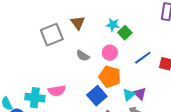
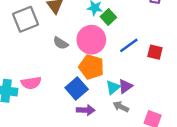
pink circle: (110, 53) -> (91, 40), size x1.6
purple triangle: (140, 94) -> (125, 86), turned 40

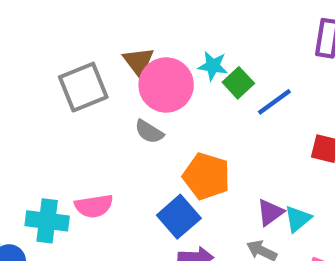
pink circle: (91, 40) -> (166, 85), moved
blue line: (129, 45) -> (274, 102), moved
cyan triangle: (113, 87) -> (298, 219), moved

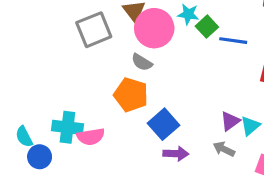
blue line: (274, 102) -> (233, 41), turned 44
orange pentagon: (206, 176) -> (131, 95), moved
pink semicircle: (94, 206) -> (91, 137), moved

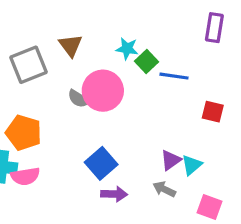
pink circle: (154, 28) -> (103, 91), moved
orange pentagon: (131, 95) -> (24, 133), moved

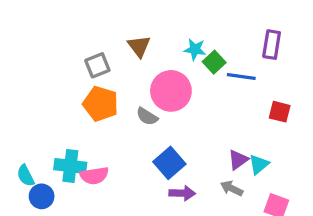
purple rectangle: (214, 28) -> (272, 45), moved
gray square: (28, 65) -> (97, 65), size x0.7
gray semicircle: (79, 99) -> (147, 116), moved
orange pentagon: (24, 133) -> (101, 104), moved

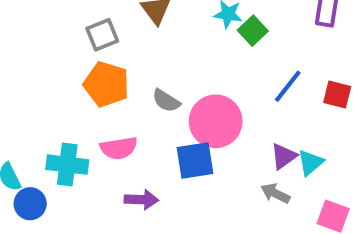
blue line: (241, 77) -> (288, 86), moved, turned -60
pink circle: (171, 91) -> (216, 121), moved
blue square: (169, 163) -> (195, 160), turned 32
pink semicircle: (94, 176) -> (119, 148), moved
purple arrow: (182, 193) -> (141, 200), moved

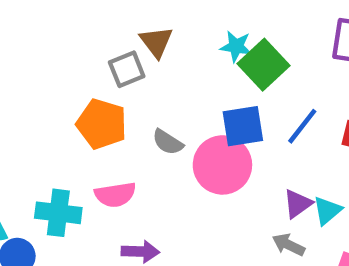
green square: (253, 31) -> (263, 65), size x1.5
gray square: (102, 35) -> (127, 69), moved
blue square: (195, 160) -> (243, 126), moved

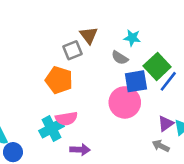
green square: (263, 65) -> (157, 66), moved
gray semicircle: (168, 142) -> (120, 58), moved
cyan cross: (58, 213) -> (51, 129), moved, turned -35

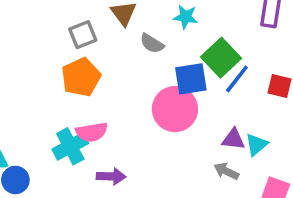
gray square: (73, 50) -> (83, 35), moved
gray semicircle: (120, 58) -> (152, 43), moved
orange pentagon: (59, 80) -> (81, 77), turned 30
purple triangle: (166, 124) -> (233, 139), turned 42

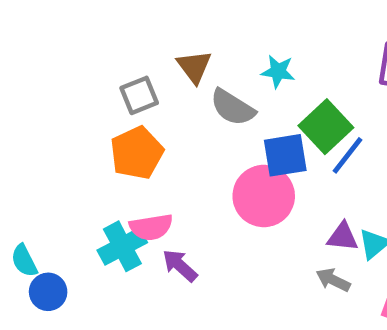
gray semicircle: (152, 43) -> (233, 107), size x1.4
purple arrow: (111, 176) -> (180, 265), moved, turned -140

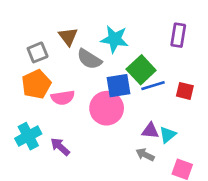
cyan star: (278, 71) -> (115, 39), size x1.5
blue line: (348, 155) -> (153, 86), turned 35
pink semicircle: (151, 227) -> (63, 98), moved

